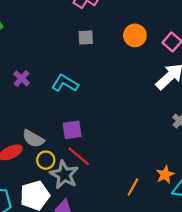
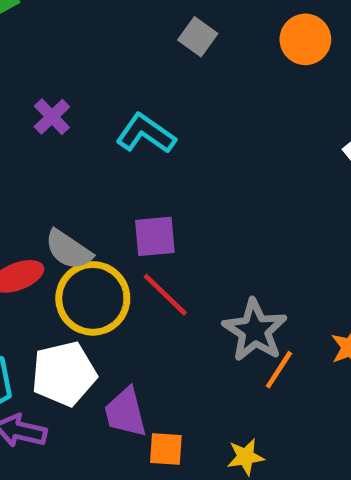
gray square: (86, 37) -> (198, 37), turned 35
yellow circle: (46, 160) -> (93, 298), size x1.8
gray star: (64, 175) -> (255, 330), moved

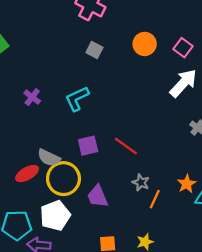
cyan L-shape: (146, 134) -> (77, 99), turned -52
red line: (165, 295) -> (126, 146), moved
gray star: (255, 330) -> (141, 182), size x0.6
purple trapezoid: (125, 412) -> (98, 196), moved

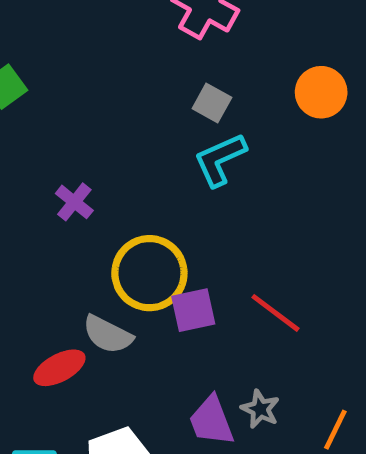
cyan L-shape: (77, 99) -> (220, 160), moved
yellow circle: (63, 179) -> (149, 273), moved
gray star: (141, 182) -> (260, 409), moved

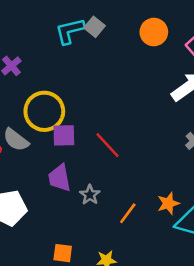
cyan L-shape: (220, 160) -> (70, 31), moved
purple trapezoid: (211, 421) -> (59, 178), moved

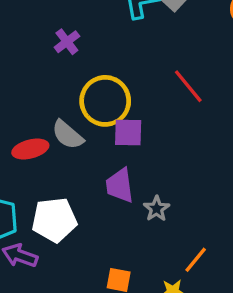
red line: (107, 145) -> (188, 86), moved
orange line: (128, 213) -> (196, 260), moved

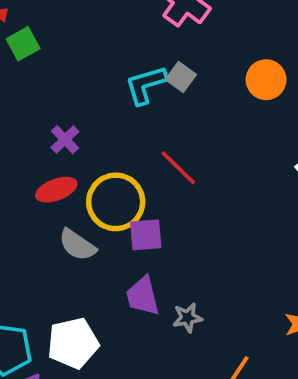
red line: (188, 86) -> (178, 168), moved
red ellipse: (30, 149) -> (56, 190), moved
gray star: (157, 209) -> (187, 318), turned 30

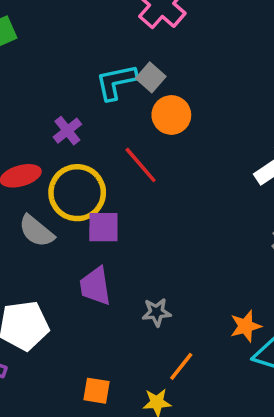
orange circle: (266, 80) -> (171, 115), moved
purple cross: (65, 140) -> (67, 131), moved
gray star: (187, 318) -> (157, 312), moved

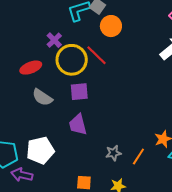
yellow circle: (77, 193) -> (72, 60), moved
gray star: (157, 312) -> (113, 153), moved
orange line: (181, 366) -> (138, 157), moved

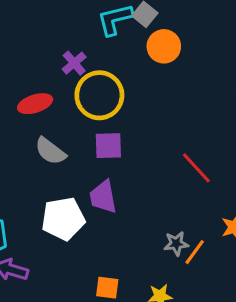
red line: (97, 55) -> (196, 168), moved
white pentagon: (40, 150) -> (63, 219), moved
gray star: (113, 153) -> (176, 244), moved

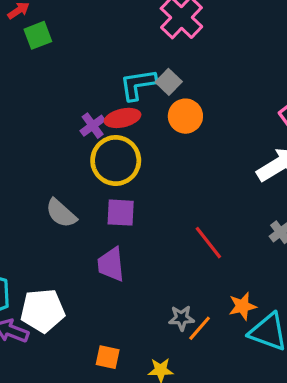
red ellipse: (35, 104) -> (123, 118), moved
white pentagon: (63, 219) -> (43, 311), moved

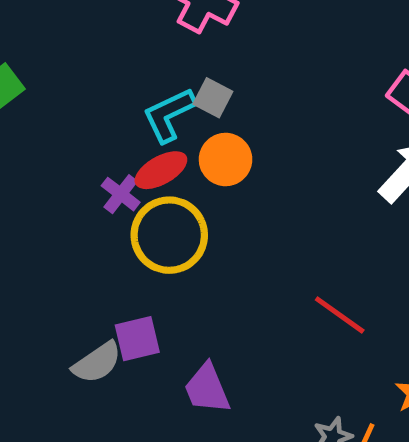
orange circle: (185, 116) -> (226, 159), moved
gray semicircle: (61, 213) -> (97, 363), moved, turned -60
purple square: (121, 213) -> (137, 339), moved

